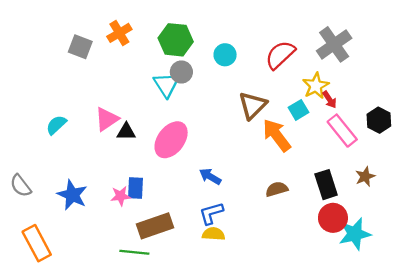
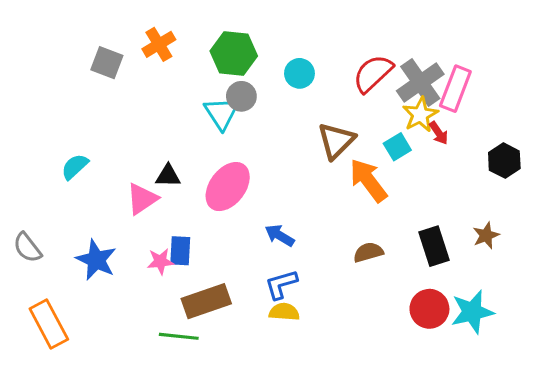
gray cross: (334, 44) -> (420, 83), moved
pink triangle: (107, 119) -> (142, 199), moved
pink rectangle: (342, 131) -> (455, 89), moved, turned 60
red circle: (333, 218) -> (429, 309), moved

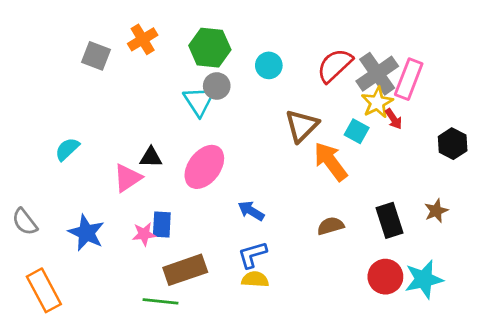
cyan square: (397, 147) -> (357, 131), turned -30

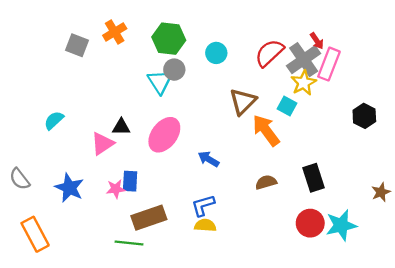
red arrow: (394, 119) -> (317, 41), moved
blue arrow: (251, 211) -> (209, 159), moved
brown star: (436, 211) -> (381, 192), moved

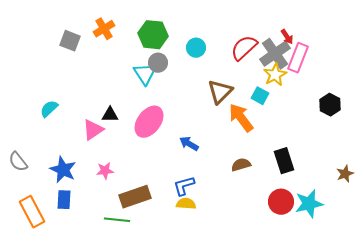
blue rectangle: (130, 181) -> (64, 200), moved

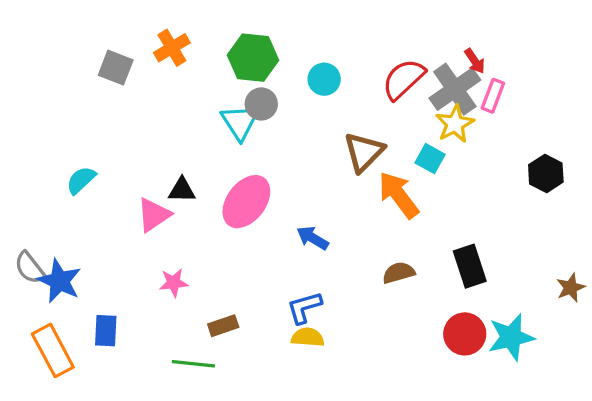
pink rectangle: (298, 58) -> (493, 96), size x0.7
blue star: (63, 170) -> (59, 281), moved
brown rectangle: (135, 197) -> (223, 326), size x0.6

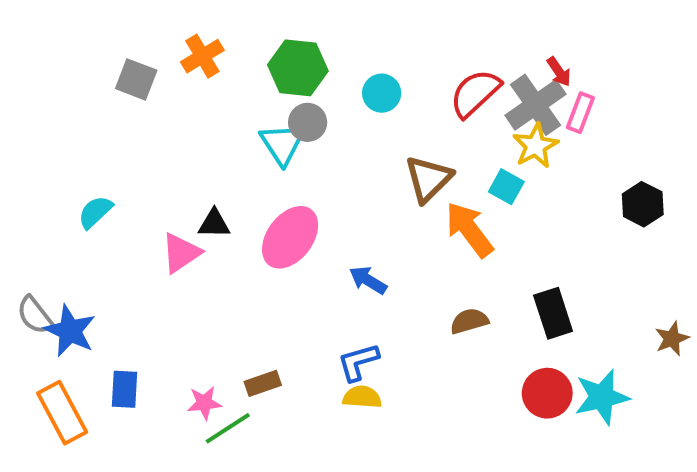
pink star: (174, 283) -> (204, 403), moved
green line: (193, 364) -> (228, 428), turned -39

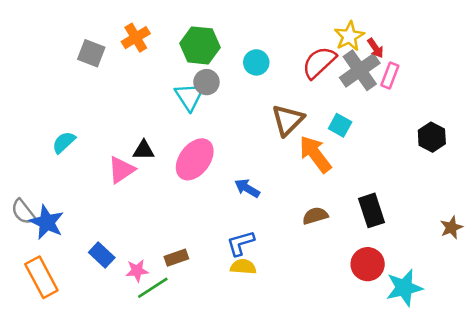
yellow star: (536, 146) -> (349, 36), moved
blue rectangle: (124, 389) -> (102, 255), moved, turned -50
cyan star: (602, 397) -> (404, 288), moved

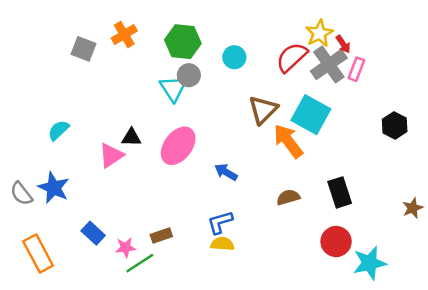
cyan square: (340, 125) -> (311, 115), size x1.8
blue star: (47, 222) -> (54, 188), moved

